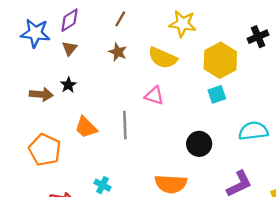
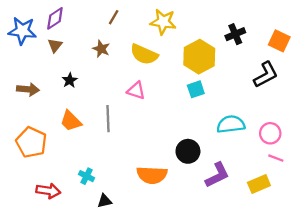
brown line: (120, 19) -> (114, 17), moved
black star: (68, 85) -> (70, 80), moved
black circle: (199, 144) -> (188, 151), moved

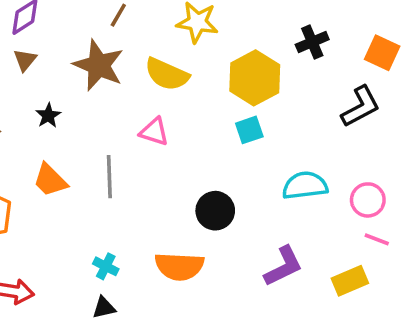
brown star: (101, 49) -> (99, 65), size x1.8
black circle: (188, 151) -> (215, 211), moved
cyan cross: (87, 176) -> (106, 266), moved

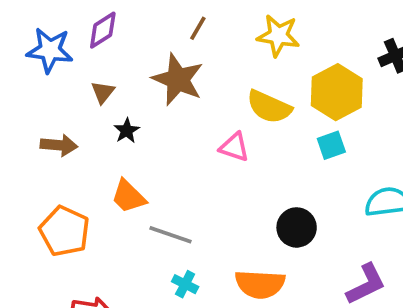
brown triangle: (25, 60) -> (103, 92), moved
yellow semicircle: (167, 74) -> (269, 107), moved
gray line: (109, 177) -> (170, 235), moved, turned -69

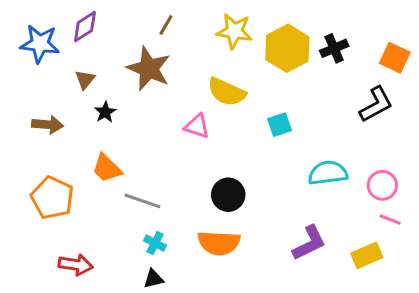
yellow hexagon: (337, 92) -> (287, 48), moved
black circle: (297, 227) -> (228, 195), moved

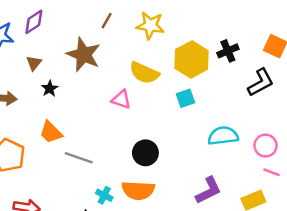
brown line: (166, 25) -> (107, 21), moved
yellow hexagon: (287, 48) -> (192, 59), moved
black cross: (334, 48) -> (228, 51), moved
cyan cross: (155, 243) -> (104, 195), moved

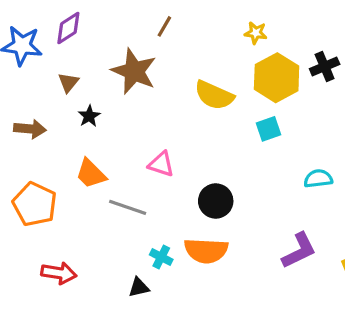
yellow star: (150, 25) -> (256, 33), moved, size x0.6
pink triangle: (121, 99) -> (161, 164), moved
cyan semicircle: (223, 136) -> (318, 179), size x0.7

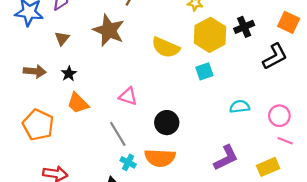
black star: (89, 116) -> (69, 74), moved
gray line: (128, 207) -> (118, 134), moved, turned 40

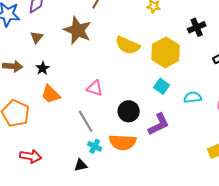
yellow hexagon: (210, 35) -> (166, 52), moved
cyan square: (204, 71) -> (162, 86), moved, turned -35
purple L-shape: (226, 158) -> (159, 124), moved

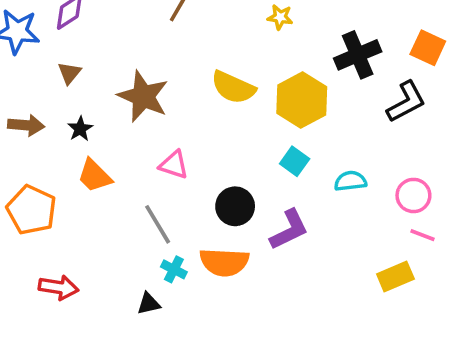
black cross: (197, 27) -> (358, 55), size x1.4
brown star: (78, 30) -> (143, 96), moved

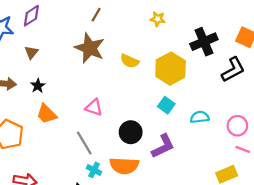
yellow semicircle: (233, 87) -> (130, 61), size x0.7
brown star: (143, 96) -> (90, 48), moved

